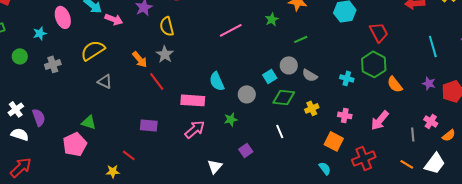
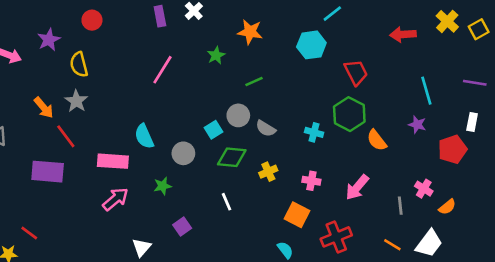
pink line: (231, 30) -> (162, 70), turned -30
purple star: (429, 83) -> (417, 125), moved
purple rectangle: (149, 125) -> (48, 172), moved, size x1.4

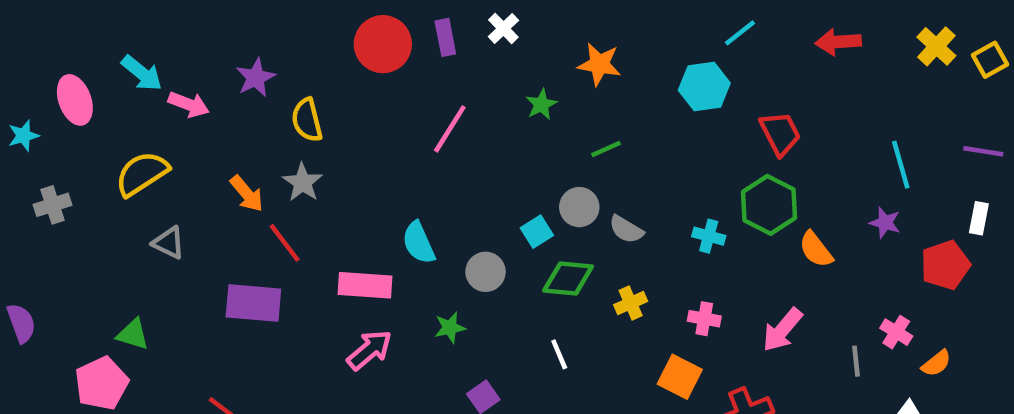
red circle: (92, 20) -> (383, 44), moved, size x1.6
red arrow: (403, 34) -> (838, 42), moved

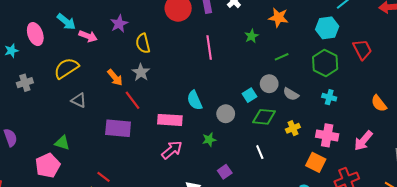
pink line: (450, 129) -> (209, 48), turned -40
green hexagon: (769, 205) -> (325, 63), moved
pink cross: (704, 319) -> (327, 135), size x1.5

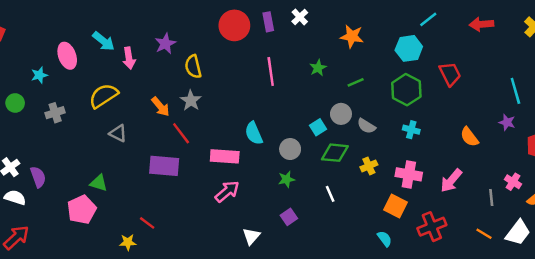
pink arrow: (88, 36) -> (129, 58), turned 60
green star: (252, 36) -> (318, 68), moved
green star: (209, 140) -> (286, 179), moved

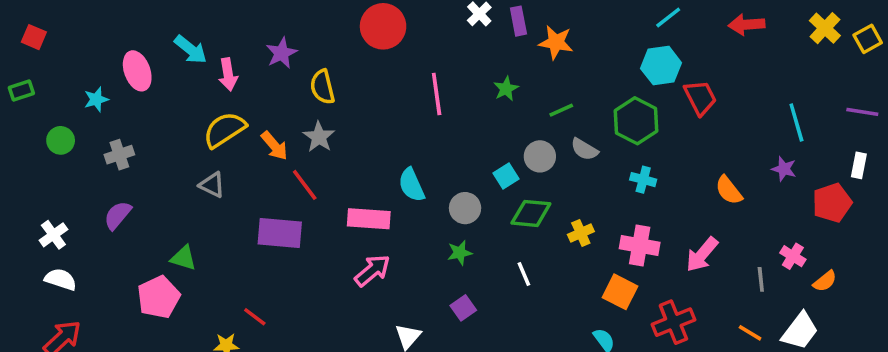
purple rectangle: (268, 22) -> (518, 21), moved
cyan hexagon: (409, 48) -> (661, 66), moved
yellow semicircle: (104, 96) -> (224, 130), moved
gray semicircle: (366, 126) -> (584, 149), moved
purple semicircle: (38, 177) -> (118, 215), moved, turned -120

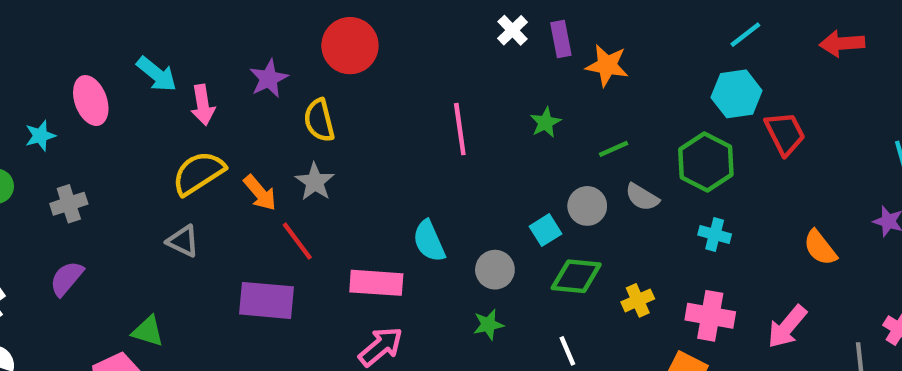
red circle: (383, 26) -> (350, 46), moved

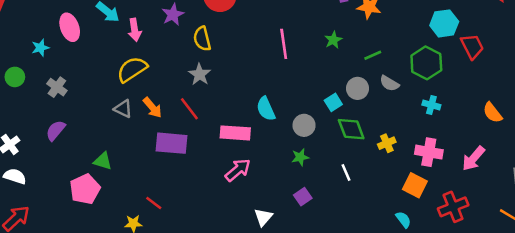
orange arrow: (260, 193) -> (152, 108), moved
gray cross: (69, 204) -> (57, 87), turned -36
green diamond: (576, 276) -> (351, 129), turned 64

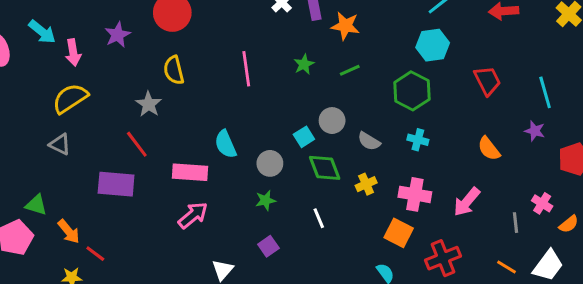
yellow semicircle: (202, 39) -> (174, 70), moved
red trapezoid: (472, 46) -> (487, 81), moved
green line: (373, 55) -> (350, 70), moved
gray semicircle: (389, 83) -> (369, 141), moved
orange arrow: (152, 108) -> (69, 231), moved

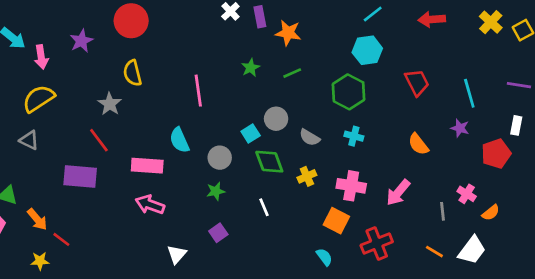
pink line: (246, 69) -> (198, 91), moved
pink arrow: (193, 215) -> (150, 205), turned -120

